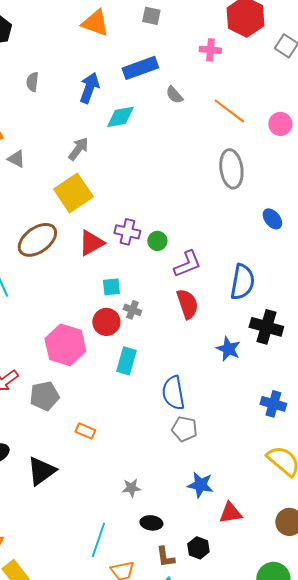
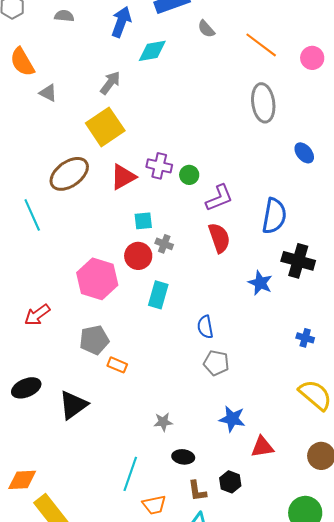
gray semicircle: (32, 82) -> (64, 16), turned 90
blue semicircle: (173, 393) -> (205, 327), size x0.7
gray pentagon: (44, 396) -> (94, 340), moved
blue cross: (273, 404) -> (305, 338), size x0.7

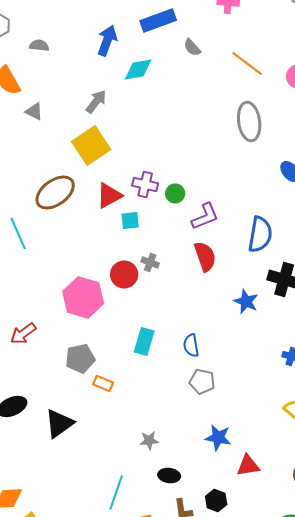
gray semicircle: (64, 16) -> (39, 46), moved
cyan square: (143, 221) -> (130, 220), moved
cyan rectangle: (158, 295) -> (144, 342), moved

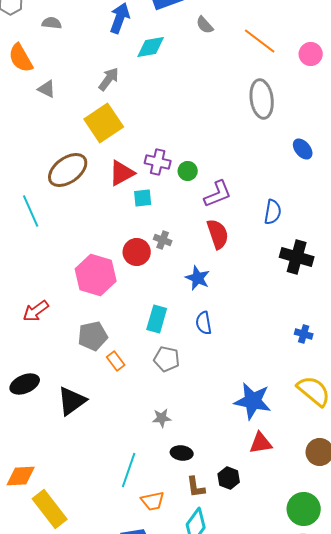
blue semicircle: (260, 234) -> (273, 212), size x0.7
blue star: (246, 302) -> (198, 278), moved
gray pentagon: (202, 382) -> (167, 359), moved
orange rectangle: (103, 384) -> (116, 361), turned 30
blue star: (218, 438) -> (253, 401), moved, size x1.4

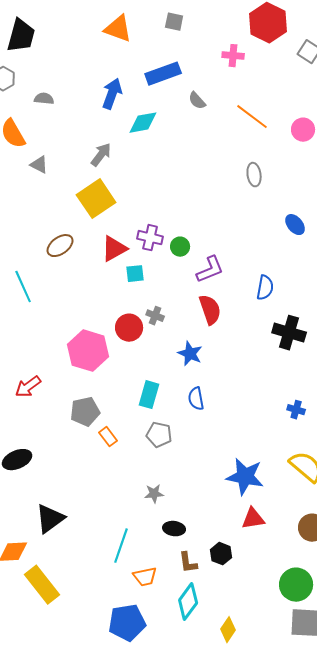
gray ellipse: (262, 99) -> (254, 175), size x0.6
brown ellipse: (68, 170) -> (60, 246), size x0.7
black triangle: (72, 401) -> (50, 519), moved

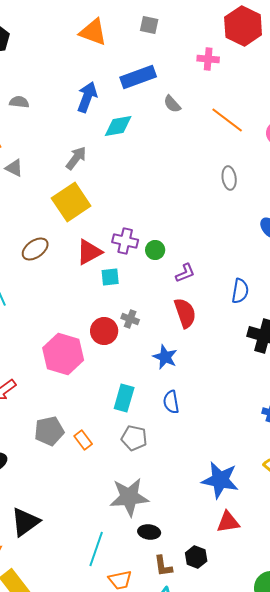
purple L-shape: (210, 270) -> (185, 273), size x0.7
gray pentagon: (85, 412) -> (49, 431), moved
gray star: (154, 494) -> (129, 497), size x2.0

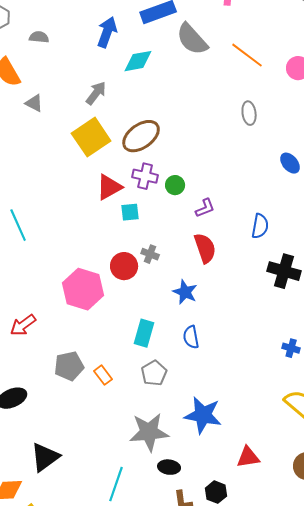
gray semicircle: (172, 104) -> (192, 39), size x1.8
brown ellipse: (35, 249) -> (141, 136), moved, size x1.4
gray pentagon: (134, 438) -> (154, 373), turned 30
blue star: (220, 480) -> (203, 415), moved

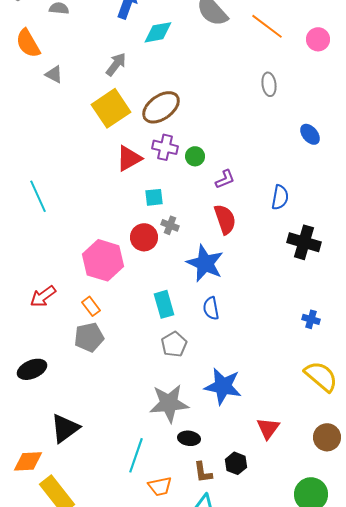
cyan square: (130, 212) -> (154, 197), moved
blue star: (185, 292) -> (205, 263), size x1.5
cyan rectangle: (144, 333) -> (164, 304), turned -32
orange rectangle: (103, 375) -> (91, 306), moved
red triangle: (248, 457) -> (268, 428), turned -45

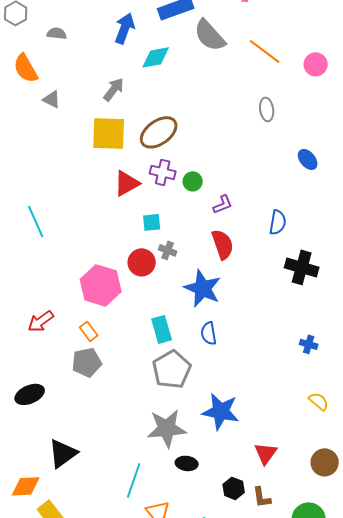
yellow square: (111, 108) -> (109, 133), turned 36
gray pentagon: (174, 344) -> (172, 369), size x1.5
yellow semicircle: (321, 376) -> (319, 401), size x0.6
brown L-shape: (203, 472) -> (262, 497), moved

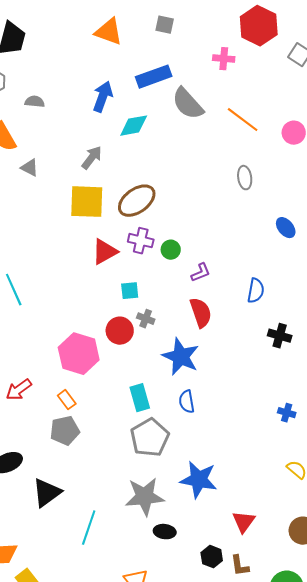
black cross: (302, 267) -> (280, 336), size x0.7
black triangle: (63, 453) -> (47, 493), moved
cyan line: (134, 480) -> (89, 528), moved

